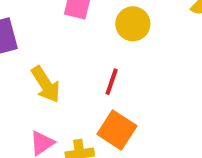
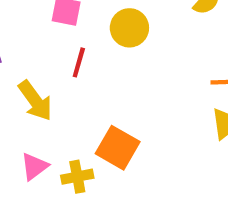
red line: (112, 82) -> (79, 62), moved

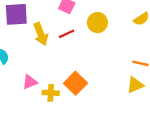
red line: (79, 62) -> (67, 34), turned 35
yellow arrow: (35, 101) -> (41, 34), moved

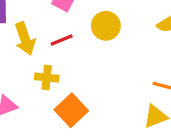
yellow cross: (51, 93) -> (47, 78), moved

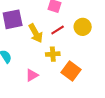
yellow circle: (106, 26) -> (83, 27), moved

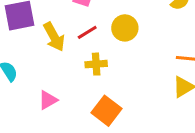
yellow cross: (53, 54) -> (96, 64), moved
orange square: (71, 71) -> (107, 111), moved

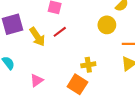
yellow circle: (125, 28) -> (107, 25), moved
yellow cross: (96, 64) -> (88, 65), moved

